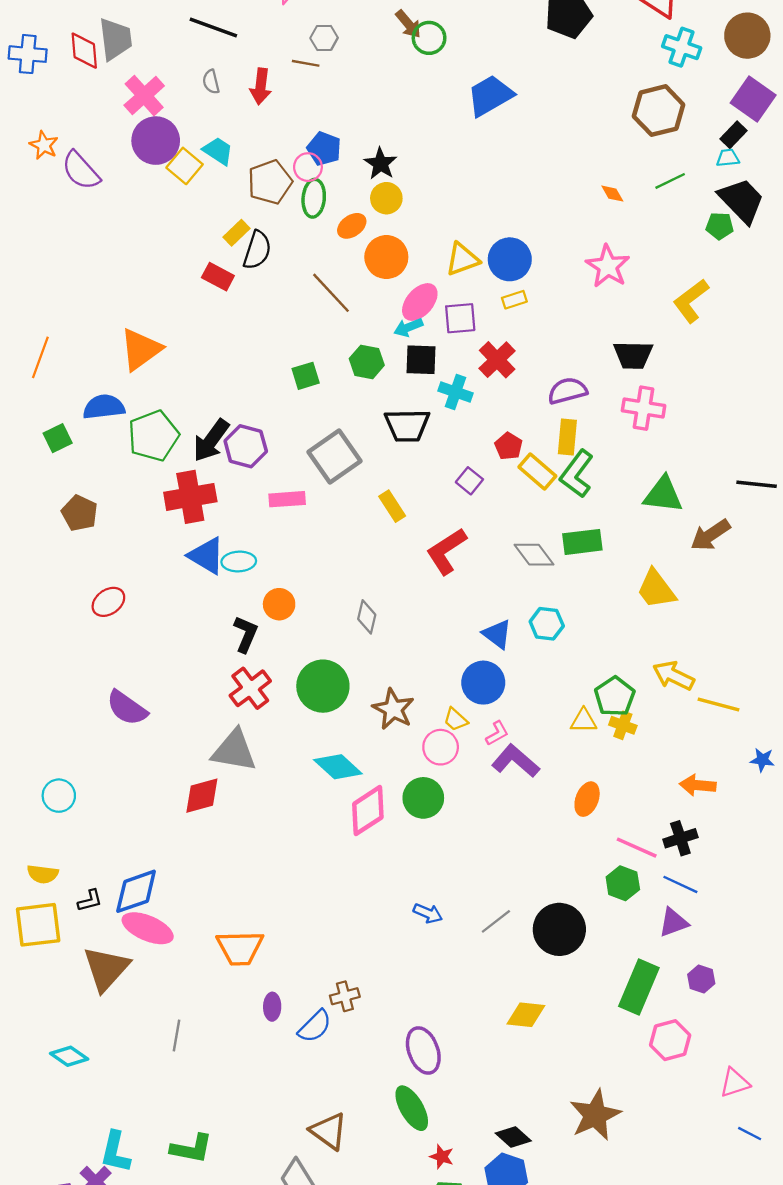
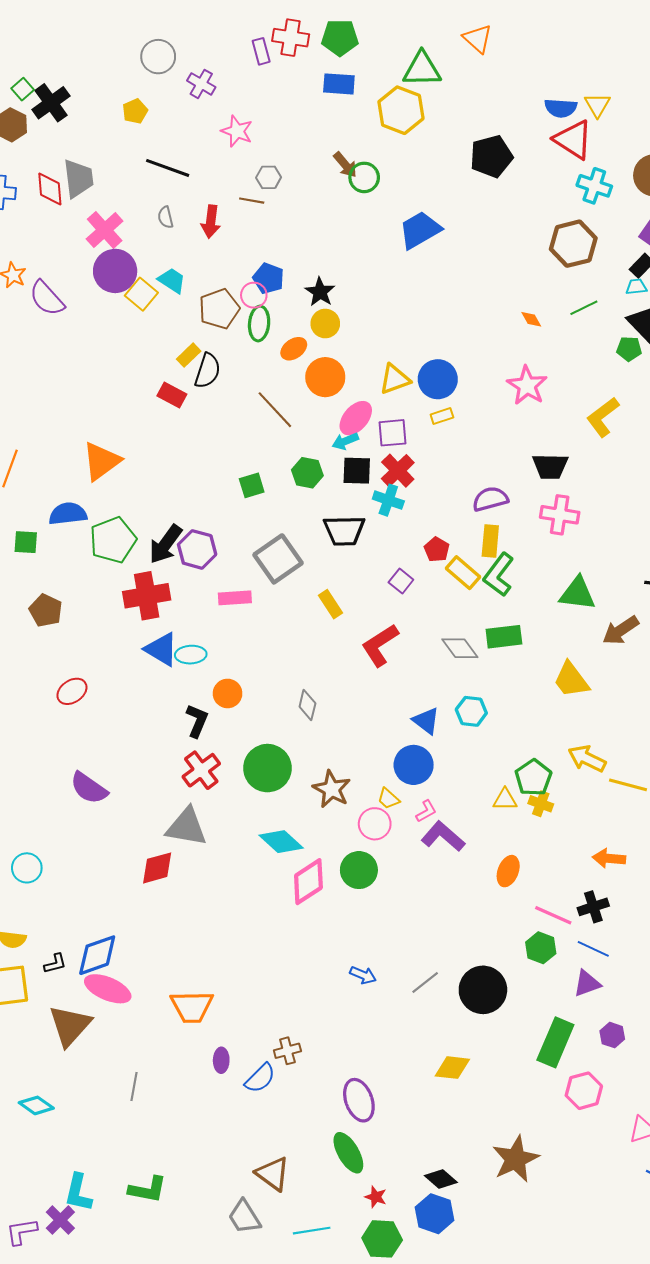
red cross: (497, 360) -> (398, 471), moved
green square: (58, 438) -> (26, 542), turned 30

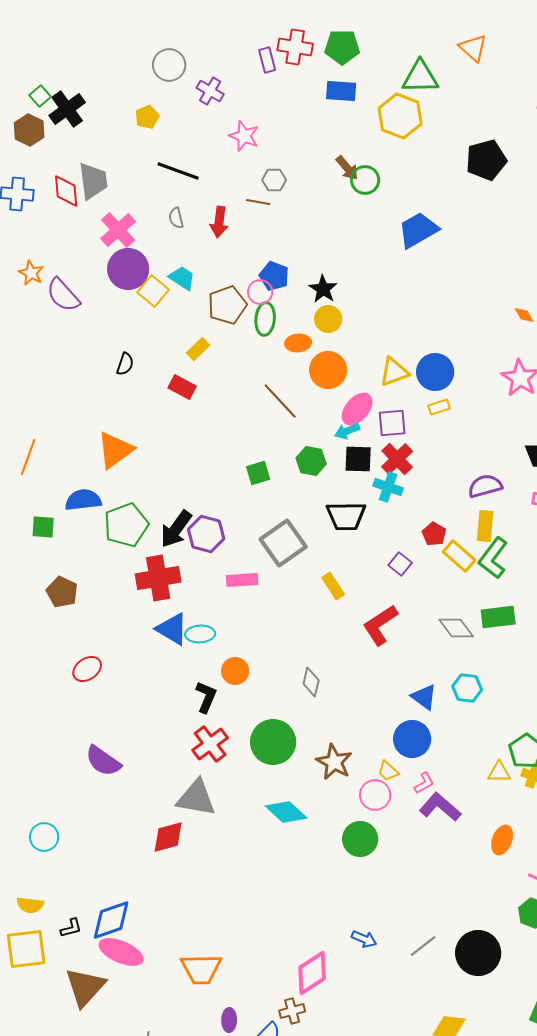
orange ellipse: (294, 349) -> (298, 343), turned 30
black semicircle: (208, 371) -> (125, 364), moved, size x0.7
pink diamond: (308, 882) -> (312, 973), moved

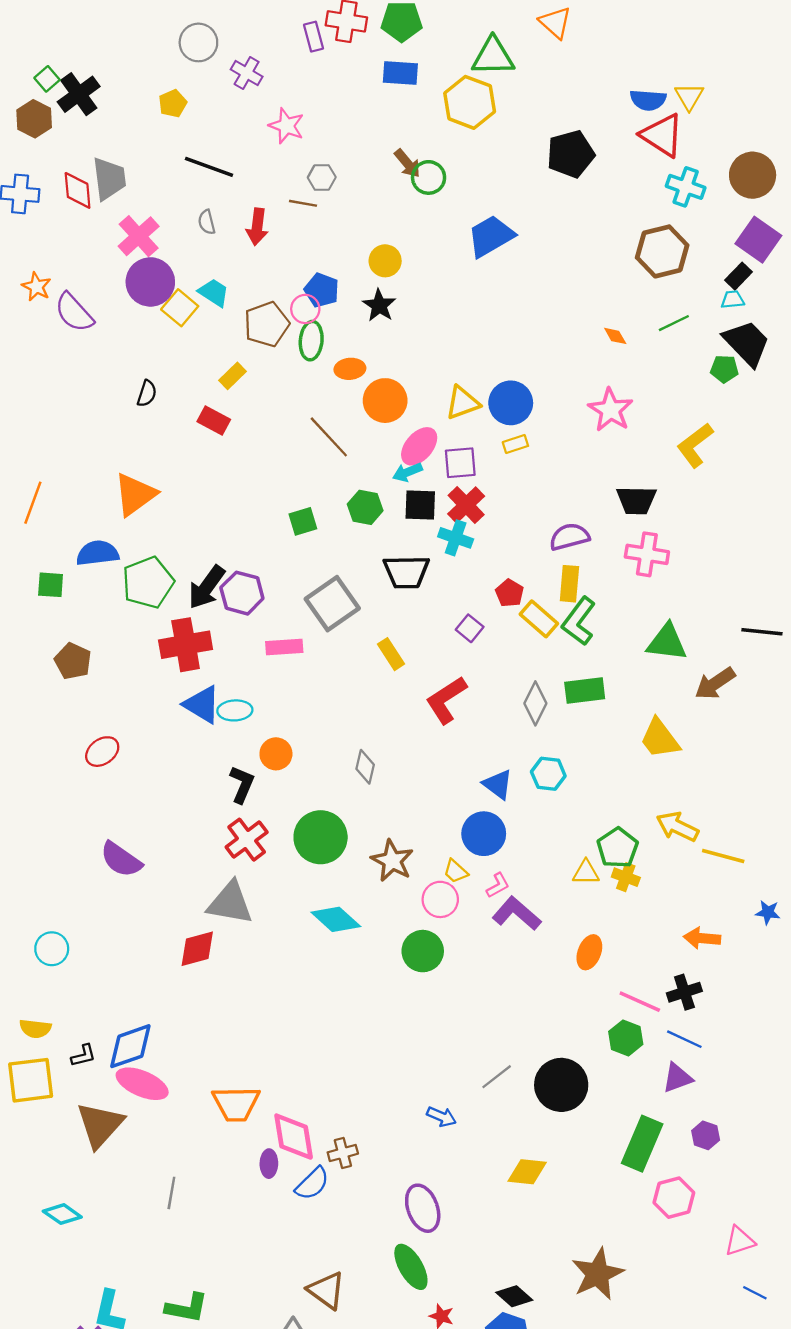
yellow circle: (328, 319) -> (385, 261), moved
gray diamond: (456, 628) -> (535, 703), turned 63
blue arrow: (364, 939) -> (441, 1117), moved
pink diamond: (312, 973) -> (294, 1137), moved, turned -66

